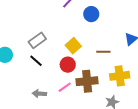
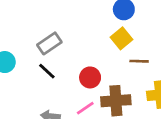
yellow square: (73, 46) -> (122, 38), moved

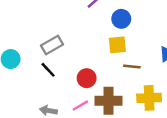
yellow square: (122, 38) -> (117, 45), turned 30

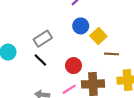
blue circle: (121, 19) -> (81, 26), moved
yellow square: (117, 45) -> (98, 36), turned -35

